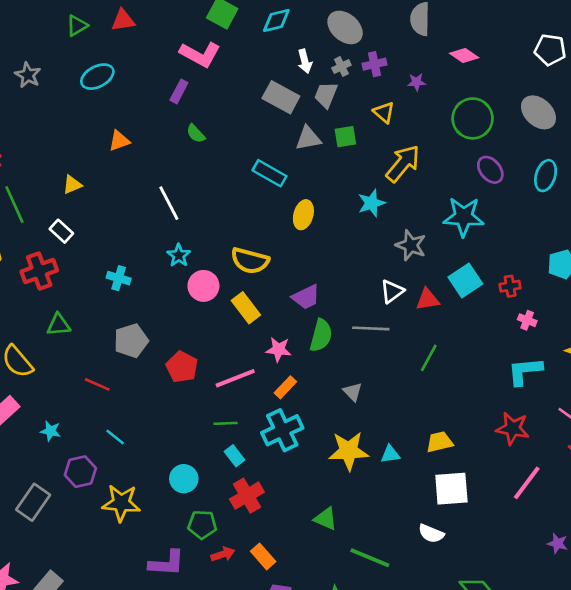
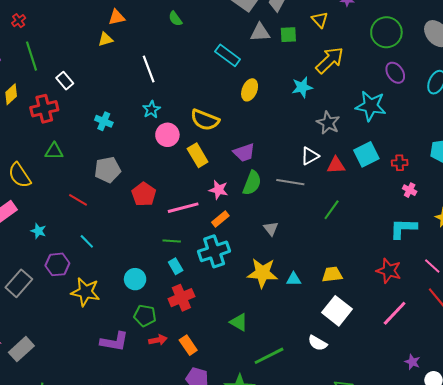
yellow triangle: (72, 185) -> (105, 39), moved
white square: (451, 489) -> (337, 311), turned 36
green line: (370, 558) -> (269, 356), turned -56

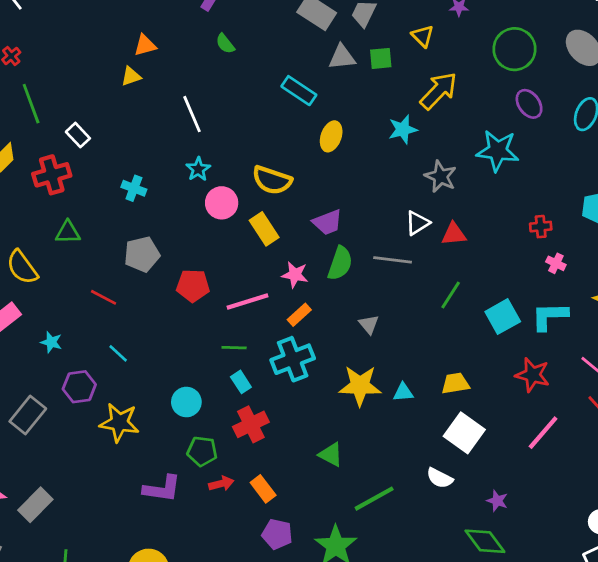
cyan square: (366, 154) -> (503, 317), moved
red pentagon: (144, 194) -> (193, 286), turned -30
purple star: (412, 362) -> (497, 501), moved

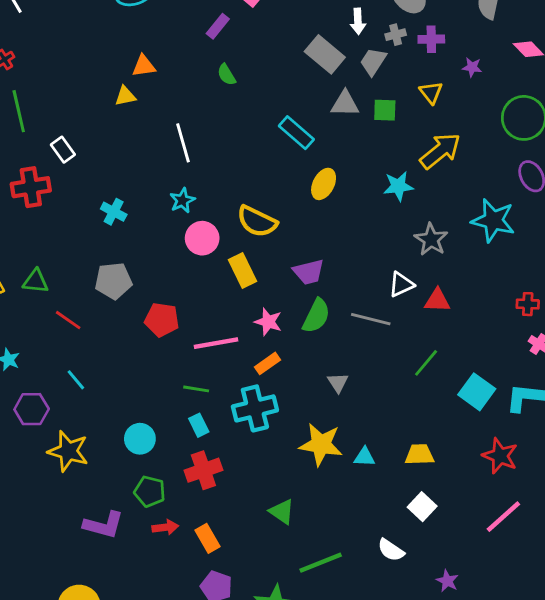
green triangle: (68, 232) -> (36, 281), moved
cyan square: (503, 317) -> (477, 392), turned -32
white square: (464, 433) -> (422, 507), size x0.7

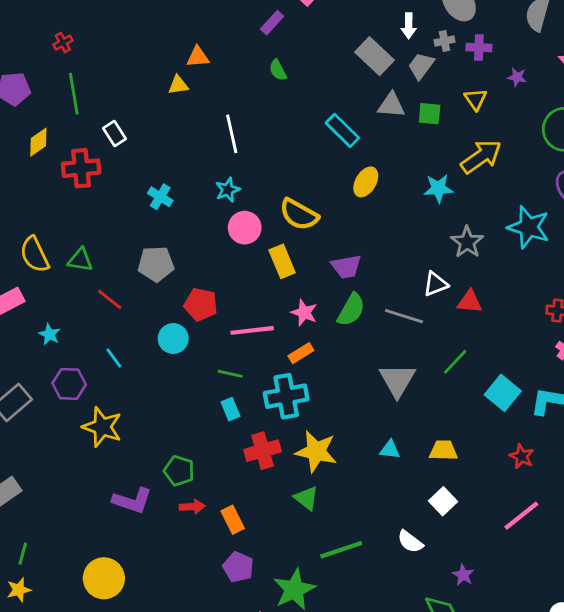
gray triangle: (338, 383) -> (397, 380), moved, size x1.8
cyan circle: (140, 439) -> (173, 339), moved
yellow star: (321, 444) -> (316, 451), moved
red star: (500, 456) -> (522, 456), size x0.7
red cross: (203, 470) -> (263, 451), moved

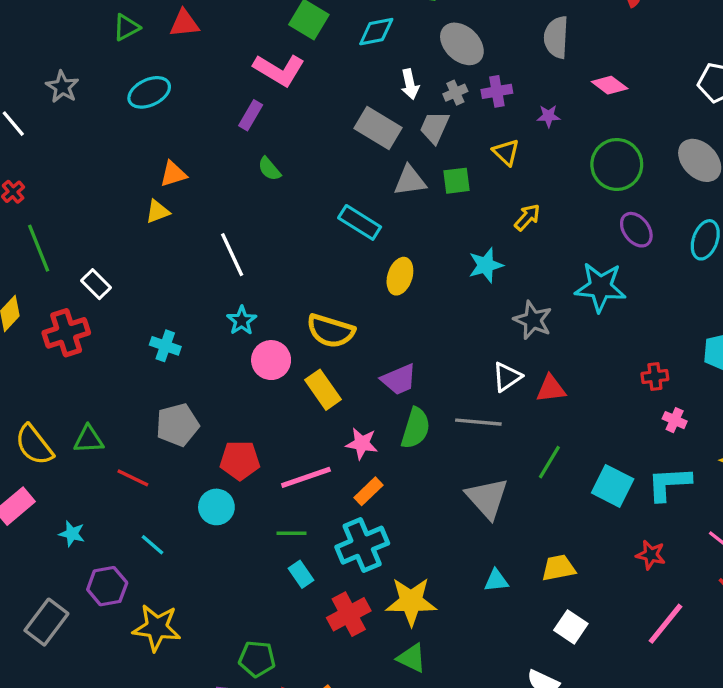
yellow arrow: (481, 157) -> (527, 217), size x0.6

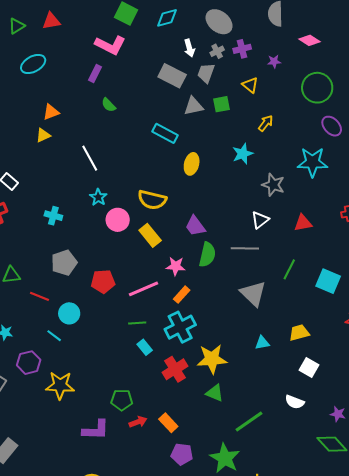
purple trapezoid: (399, 379) -> (195, 226), turned 80
red triangle: (551, 389) -> (303, 223), moved
cyan circle: (216, 507) -> (69, 313), moved

